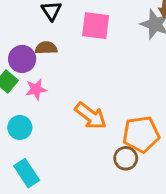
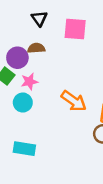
cyan circle: (20, 127) -> (23, 103), moved
cyan rectangle: (27, 173) -> (24, 149), turned -45

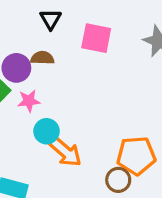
orange arrow: (74, 101) -> (65, 152), moved
cyan circle: (23, 103) -> (47, 131), moved

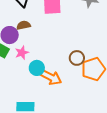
brown circle: (118, 180) -> (77, 58), moved

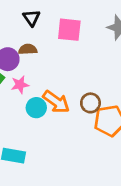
orange arrow: (51, 77) -> (56, 102), moved

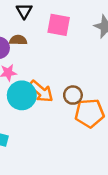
cyan circle: (36, 108) -> (22, 95), size x1.5

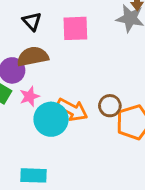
brown semicircle: (18, 40) -> (33, 56), size x1.5

